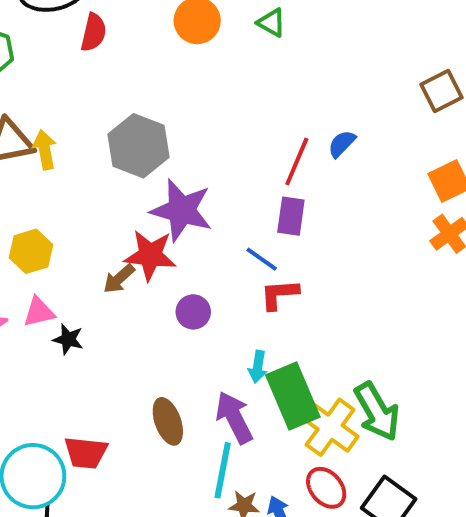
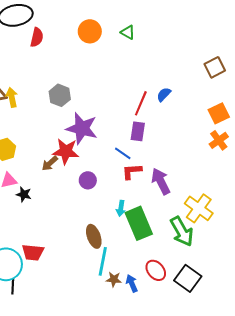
gray hexagon: (139, 146) -> (60, 95), size x0.7
purple arrow: (234, 417) -> (161, 181), moved
brown ellipse: (168, 421) -> (94, 236), moved
yellow cross: (330, 427) -> (199, 208), moved

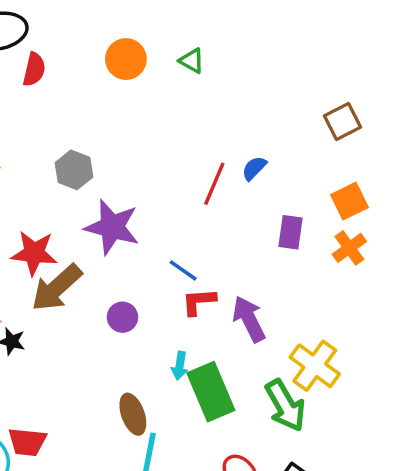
purple rectangle: (138, 131) -> (291, 232), moved
red star: (66, 151) -> (34, 253), moved
brown arrow: (50, 163) -> (57, 288), size x1.8

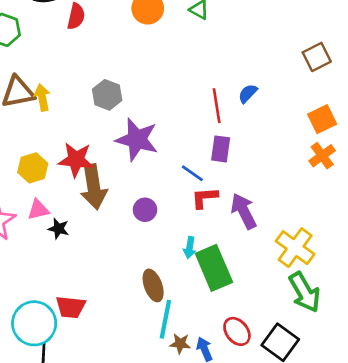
red line: (214, 184) -> (217, 106), turned -32
purple rectangle: (291, 232) -> (221, 149), moved
brown arrow: (57, 288) -> (94, 187), turned -57
green arrow: (285, 406) -> (305, 292), moved

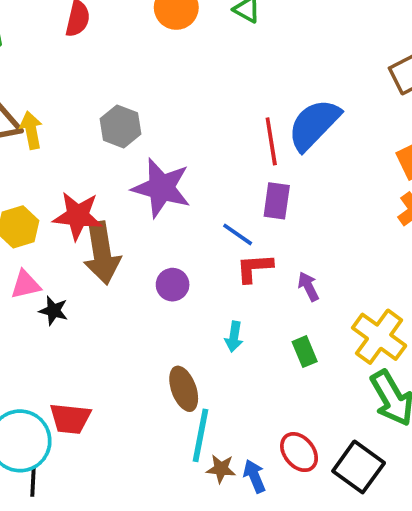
blue semicircle: (248, 93) -> (314, 125), size x2.0
purple arrow: (244, 211) -> (308, 286), size x0.6
green rectangle: (214, 268) -> (305, 352), moved, size x0.5

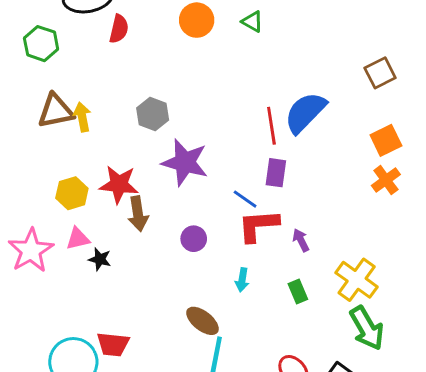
brown arrow: (102, 253) -> (138, 214), size x0.7
red L-shape: (254, 268) -> (258, 225), size x1.4
brown ellipse: (184, 389) -> (202, 321), turned -32

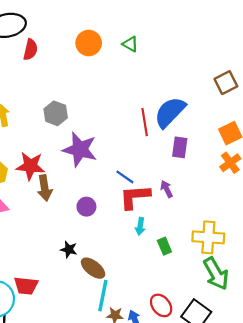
purple rectangle: (276, 173) -> (180, 147), moved
purple arrow: (301, 240) -> (167, 189), moved
black star: (100, 259) -> (69, 249), moved
cyan arrow: (242, 280) -> (140, 226), moved
yellow cross: (357, 280) -> (208, 237), turned -32

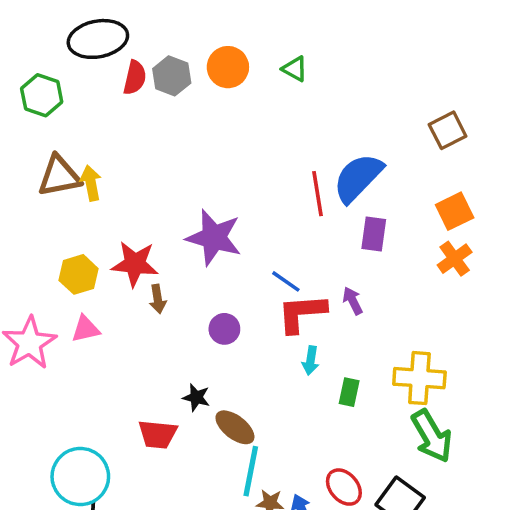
gray hexagon: (56, 113) -> (172, 76), moved
brown arrow: (45, 188) -> (158, 299), size x0.7
green rectangle: (164, 246) -> (349, 392), turned 35
red trapezoid: (26, 286) -> (158, 434), moved

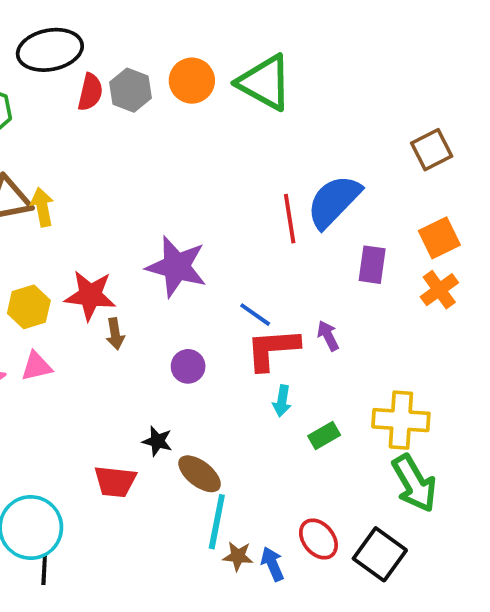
green triangle: (295, 69) -> (265, 82), size x2.0
purple rectangle: (374, 234) -> (372, 265), moved
green rectangle: (349, 392) -> (324, 435), turned 48

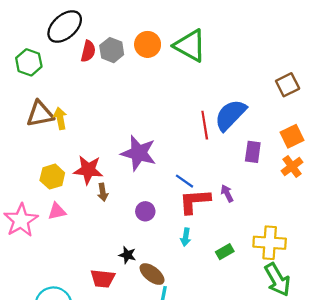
black ellipse: (50, 50) -> (65, 27), turned -30
cyan arrow: (282, 401) -> (186, 237), moved

